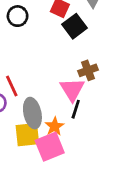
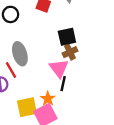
black square: (75, 26) -> (67, 37), moved, turned 30
gray ellipse: (32, 113) -> (20, 54), moved

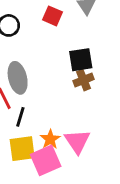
pink triangle: (59, 68) -> (77, 141), moved
black line: (63, 84) -> (20, 117), moved

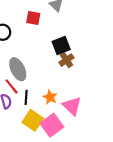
orange star: (50, 139) -> (50, 97), moved
yellow square: (22, 149) -> (33, 120), turned -36

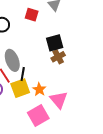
black line: (26, 97) -> (23, 74), moved
yellow square: (33, 120) -> (20, 88), moved, turned 30

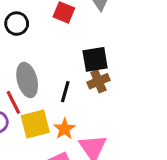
black line: (23, 74) -> (65, 92), moved

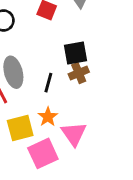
yellow square: (35, 124) -> (20, 128), moved

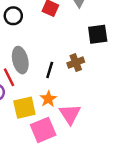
black square: (76, 53) -> (98, 34), moved

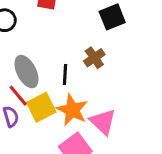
orange star: (48, 99) -> (72, 110), size x1.5
yellow square: (24, 108) -> (41, 107), moved

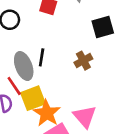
black line: (65, 75) -> (42, 57), moved
orange star: (72, 110) -> (47, 113), moved

